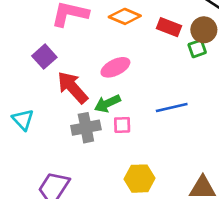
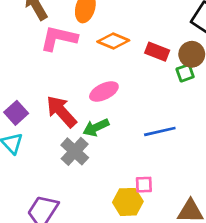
purple square: (44, 57) -> (16, 113), moved
pink square: (122, 125) -> (144, 185), moved
gray cross: (86, 128) -> (75, 151), turned -36

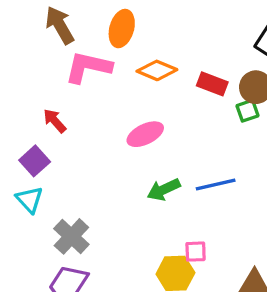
red arrow: (61, 111) -> (55, 121), moved, size x0.6
green arrow: (96, 127) -> (164, 190), moved
gray cross: (75, 151) -> (71, 236), moved

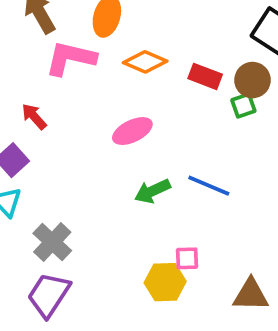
blue line: (216, 184) -> (209, 186), turned 36

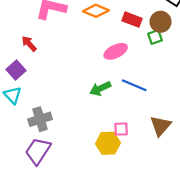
pink ellipse: (132, 131) -> (116, 51), moved
gray cross: (52, 242) -> (40, 119), turned 30
brown triangle: (251, 295) -> (161, 126), moved, turned -50

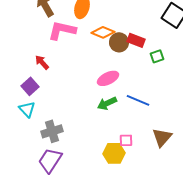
brown circle: (161, 22) -> (119, 42), moved
pink ellipse: (116, 51) -> (108, 78), moved

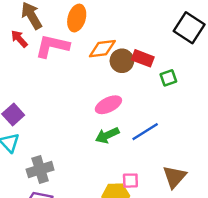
orange diamond: (103, 32) -> (102, 49), turned -30
red arrow: (42, 62) -> (19, 39), moved
blue line: (138, 100) -> (145, 132), turned -55

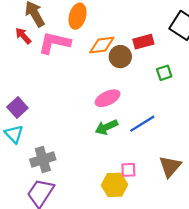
red rectangle: (143, 58) -> (143, 42), moved, turned -36

